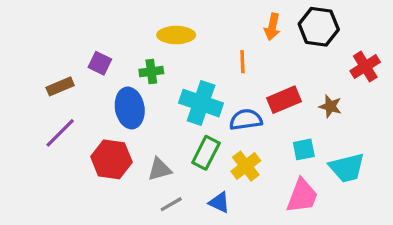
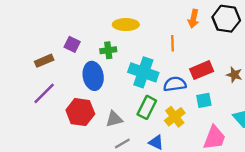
cyan square: (304, 149) -> (204, 100), moved

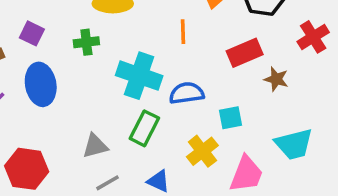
red rectangle: (202, 70) -> (245, 53), moved
blue ellipse: (93, 76) -> (41, 84), moved
red hexagon: (80, 112) -> (27, 169), moved
yellow cross: (175, 117) -> (202, 151), moved

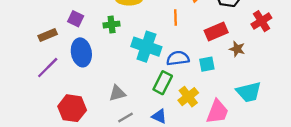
cyan square: (231, 118) -> (207, 64), moved
green rectangle: (144, 128) -> (163, 83), moved

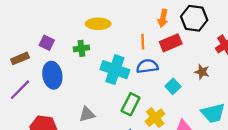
red rectangle: (216, 32) -> (171, 43), moved
blue semicircle: (178, 58) -> (147, 66), moved
cyan square: (207, 64) -> (173, 86), turned -32

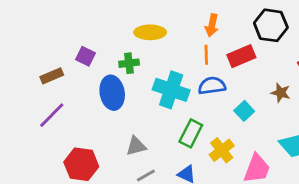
orange arrow: (163, 18) -> (212, 25), moved
blue ellipse: (52, 75) -> (112, 93), moved

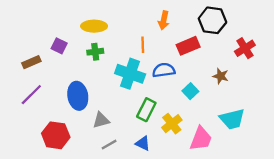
yellow ellipse: (150, 32) -> (94, 26), moved
orange line: (206, 55) -> (143, 45), moved
blue ellipse: (112, 93) -> (78, 96), moved

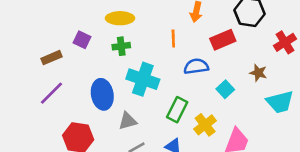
cyan cross: (130, 74) -> (143, 79), moved
cyan trapezoid: (232, 119) -> (280, 102), moved

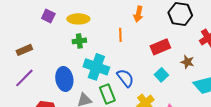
purple square: (82, 40) -> (48, 16), moved
red rectangle: (223, 40) -> (160, 47), moved
blue semicircle: (196, 66) -> (125, 78), moved, turned 60
green rectangle: (177, 110) -> (107, 94), moved, turned -48

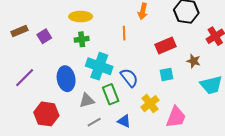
purple square: (48, 16) -> (44, 36), moved, turned 32
brown rectangle: (24, 50) -> (19, 31), moved
cyan square: (161, 75) -> (167, 75), turned 32

